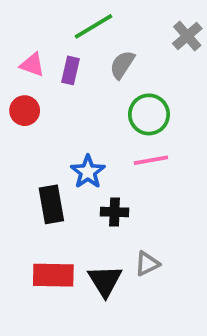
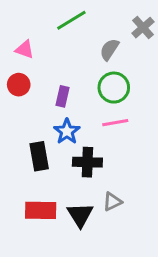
gray semicircle: (122, 65) -> (109, 49), moved
purple rectangle: (71, 70) -> (63, 96), moved
black cross: (115, 212) -> (87, 162), size x1.4

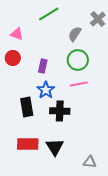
gray triangle: (112, 202) -> (90, 162), moved, turned 32

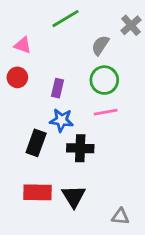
blue star: (46, 90) -> (61, 120), turned -30
black rectangle: (27, 107) -> (36, 143), turned 30

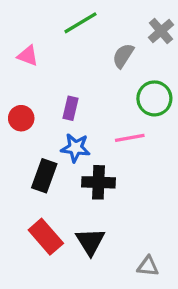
red circle: (17, 77) -> (21, 118), moved
green circle: (104, 80) -> (154, 98), moved
red rectangle: (37, 192) -> (46, 237), turned 48

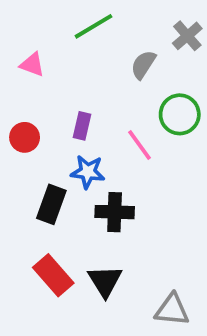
pink line: (130, 138) -> (139, 145), moved, turned 64
gray triangle: (148, 266) -> (172, 310), size x1.4

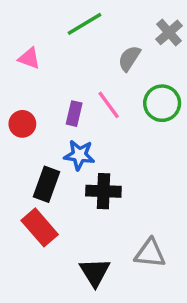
pink line: (139, 145) -> (109, 105), moved
red rectangle: (53, 275) -> (40, 227), moved
black triangle: (105, 281) -> (95, 272), moved
gray triangle: (172, 310) -> (150, 253), moved

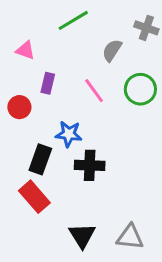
gray cross: (169, 32) -> (146, 28), turned -30
purple rectangle: (74, 114) -> (48, 83), moved
gray triangle: (150, 253) -> (130, 237), moved

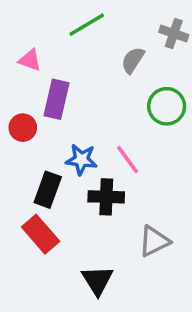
purple rectangle: (48, 83) -> (57, 99), size x1.5
pink line: (94, 91) -> (128, 160), moved
gray triangle: (130, 237) -> (154, 241), moved, turned -32

